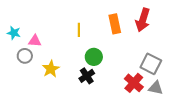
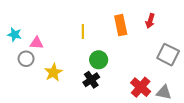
red arrow: (143, 20) -> (150, 21), size x0.6
gray square: (151, 64) -> (168, 55), moved

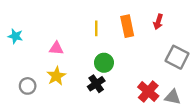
yellow line: (83, 31) -> (96, 28), moved
pink triangle: (37, 43) -> (56, 48), moved
gray circle: (26, 59) -> (28, 86), moved

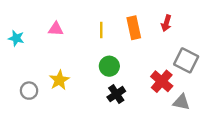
pink triangle: (56, 48) -> (56, 29), moved
black cross: (96, 84) -> (116, 94), moved
red cross: (148, 92) -> (162, 81), moved

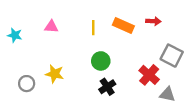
red arrow: (166, 23) -> (153, 21), turned -104
orange rectangle: (134, 28) -> (123, 26), turned -54
yellow star: (59, 80) -> (55, 74), turned -30

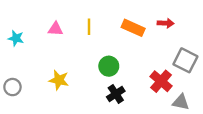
yellow line: (93, 28) -> (89, 27), moved
gray circle: (27, 84) -> (12, 87), moved

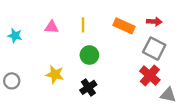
gray square: (185, 60) -> (154, 49), moved
green circle: (109, 66) -> (89, 55), moved
black cross: (116, 94) -> (88, 87), moved

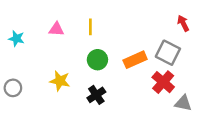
red arrow: (154, 22) -> (183, 23), moved, turned -120
orange rectangle: (124, 26) -> (135, 60), moved, turned -48

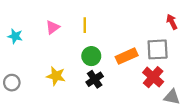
pink triangle: (56, 29) -> (53, 27), turned -40
gray square: (168, 53) -> (158, 49), turned -30
black cross: (96, 95) -> (95, 79), moved

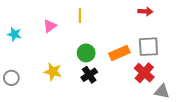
red arrow: (172, 22) -> (145, 11), moved, turned 120
yellow line: (85, 25) -> (80, 16), moved

